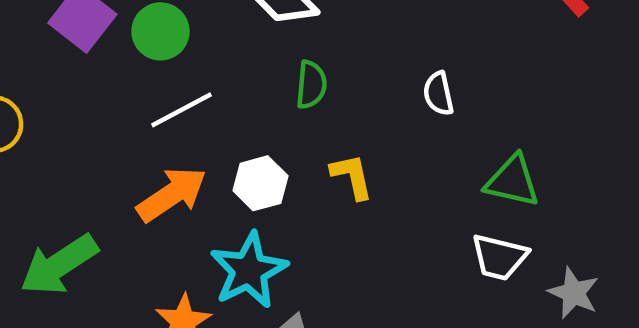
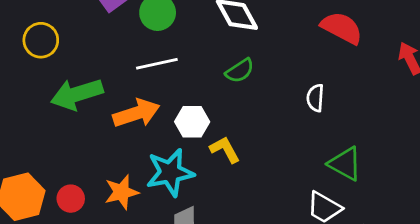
green semicircle: (311, 85) -> (240, 71), turned 36
yellow L-shape: (352, 176) -> (225, 150), moved, turned -32
green arrow: (59, 265) -> (77, 94), moved

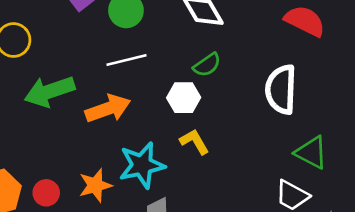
white semicircle: (315, 98) -> (281, 89), size x1.8
white hexagon: (192, 122) -> (184, 98), moved

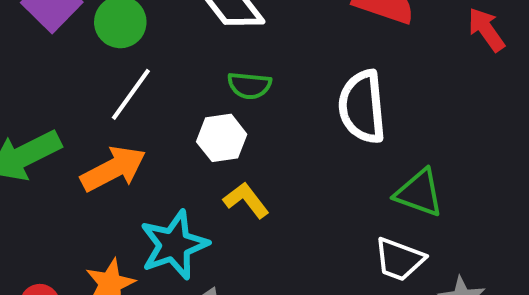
white line: (127, 60) -> (131, 94), turned -33
green semicircle: (207, 65) -> (249, 85), turned 48

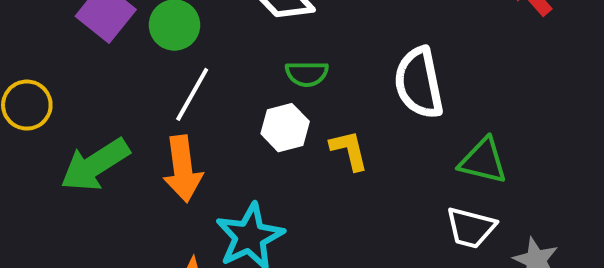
orange arrow: (113, 169) -> (183, 169), turned 116
yellow L-shape: (246, 200) -> (349, 150), moved, turned 30

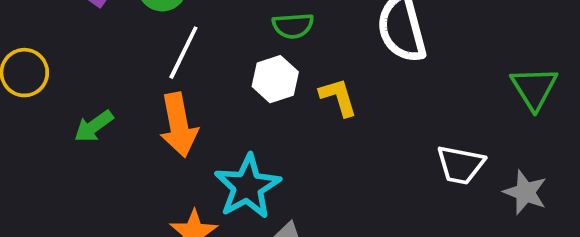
green triangle: (483, 161) -> (534, 88), moved, turned 48
green arrow: (95, 165) -> (94, 126), size x0.6

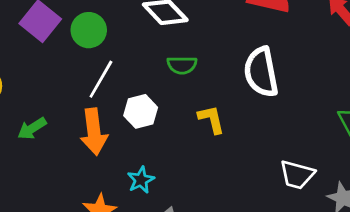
white hexagon: (275, 79) -> (141, 111), moved
cyan star: (247, 187) -> (141, 180), size x0.6

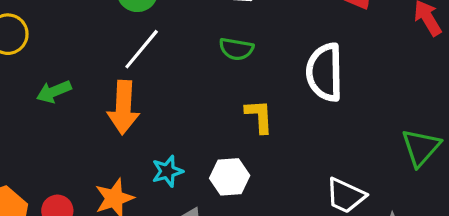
white hexagon: (141, 111) -> (230, 177), moved

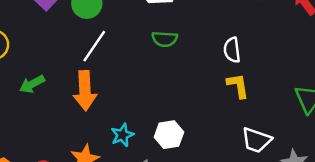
white semicircle: (325, 72) -> (232, 50), size x0.6
yellow L-shape: (259, 116) -> (238, 86), moved

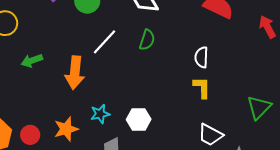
green semicircle: (165, 39) -> (147, 40), turned -85
white line: (94, 46) -> (105, 42), moved

